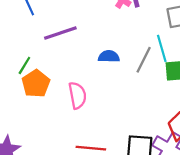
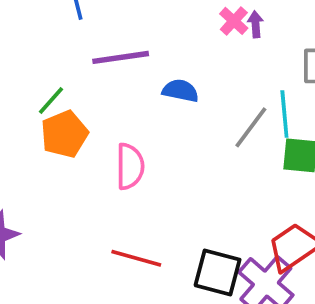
blue semicircle: (109, 56) -> (180, 91), moved

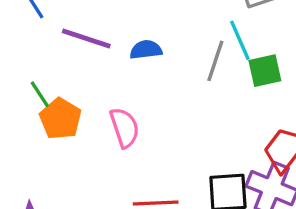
purple line: (121, 57) -> (86, 38), turned 45
green line: (51, 101) -> (40, 94), turned -56

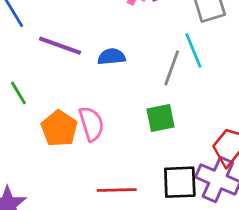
green square: (265, 71) -> (160, 118), moved
orange pentagon: (60, 119) -> (59, 128), moved

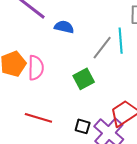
green square: (160, 118) -> (84, 79), turned -35
black square: (180, 182) -> (83, 126), size x0.6

